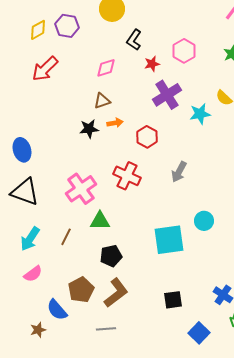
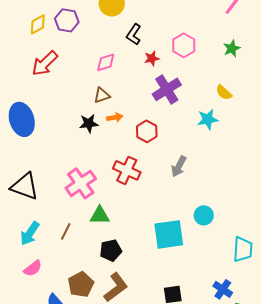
cyan star: (200, 114) -> (208, 119), moved
blue ellipse: (22, 150) -> (22, 119), moved, size x1.4

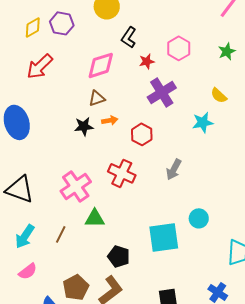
pink diamond: (106, 62) -> (101, 65), size x1.4
black pentagon: (111, 250) -> (119, 256), moved, turned 30

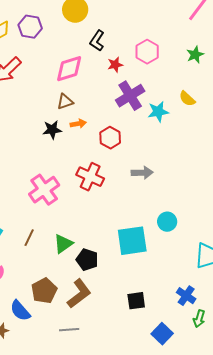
cyan star: (203, 122) -> (158, 112), moved
gray arrow: (174, 169) -> (142, 173), turned -120
green triangle: (95, 218) -> (63, 244), moved, turned -35

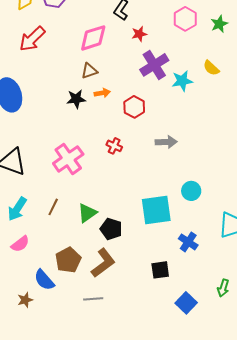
pink hexagon: (147, 52) -> (185, 19), moved
red cross: (90, 177) -> (114, 146), size x0.6
blue cross: (186, 296) -> (188, 242), moved

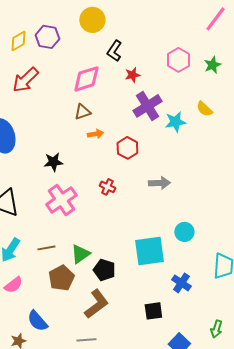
black star: (76, 99) -> (53, 162), moved
brown line: (53, 207) -> (46, 248), turned 54
brown pentagon: (68, 260) -> (61, 278), moved

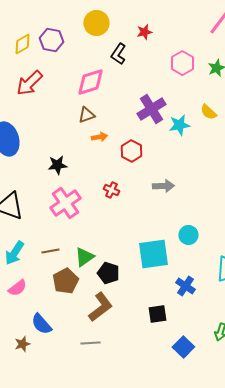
red star: (132, 75) -> (144, 32), moved

